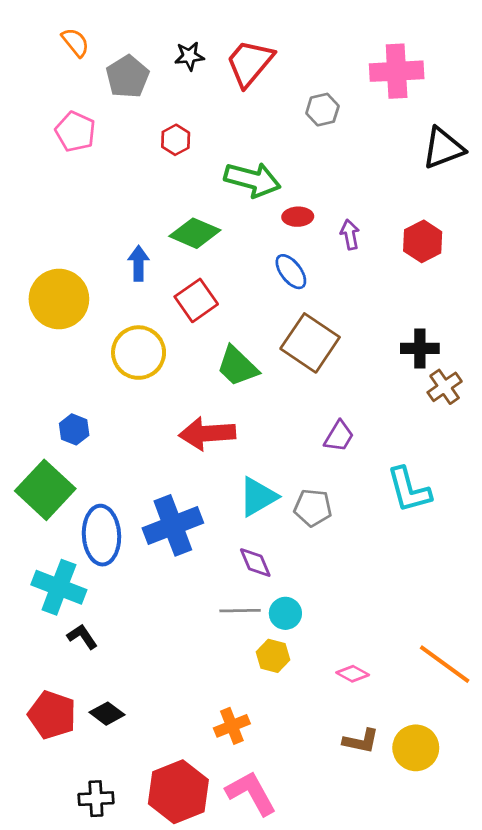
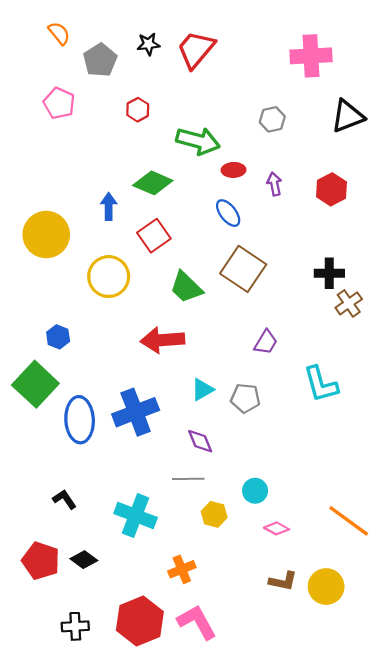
gray hexagon: (322, 110) -> (272, 119), moved
cyan triangle: (258, 497) -> (202, 390), size x0.7
cyan cross: (59, 587) -> (136, 515), moved
cyan circle: (285, 613) -> (255, 491), moved

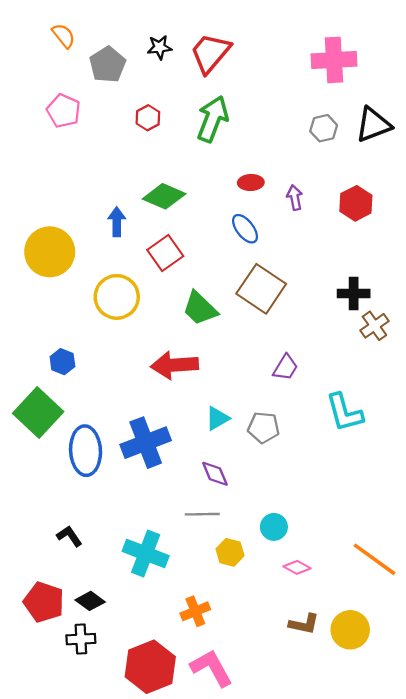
gray hexagon: (272, 119) -> (324, 128), moved
green arrow: (198, 141) -> (213, 119), moved, turned -84
black cross: (75, 626) -> (81, 639), moved

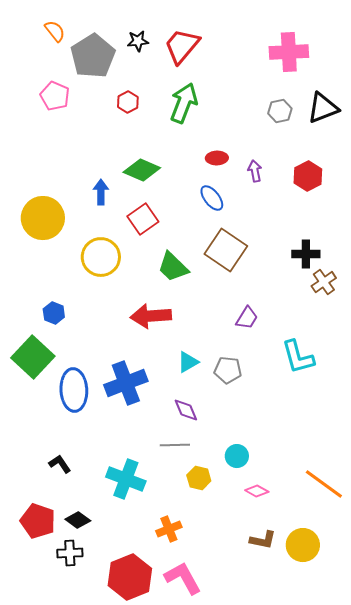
gray pentagon: (107, 65) -> (93, 56), size x1.4

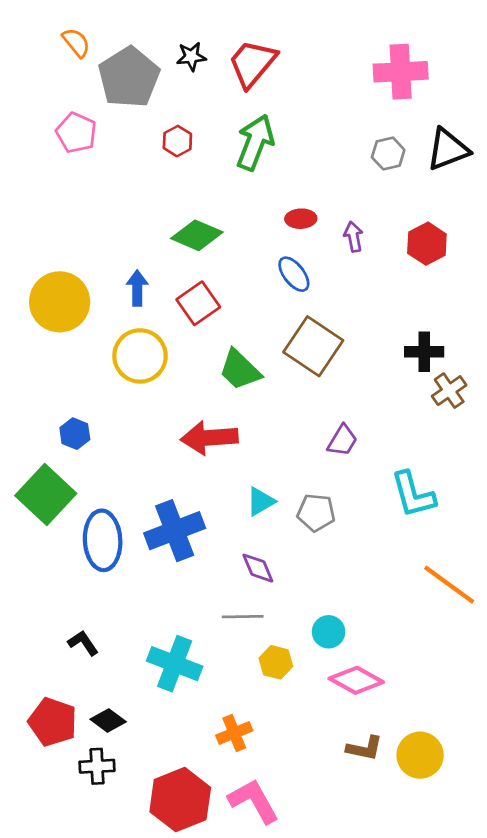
blue arrow: (101, 192) -> (137, 288), moved
orange line: (324, 484) -> (449, 585), moved
pink diamond: (257, 491) -> (356, 680), size x1.6

